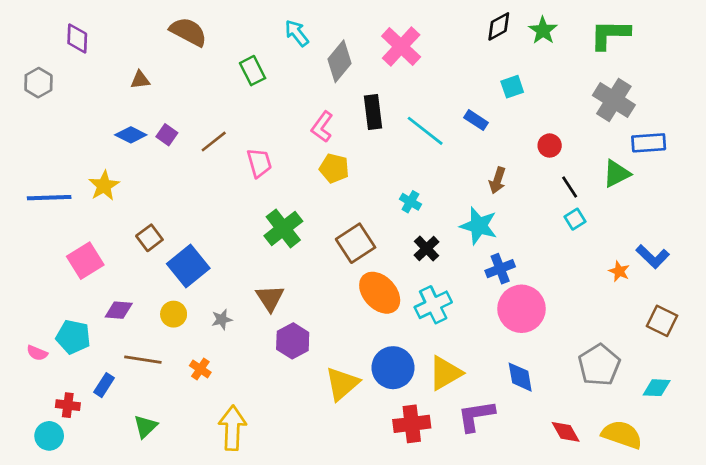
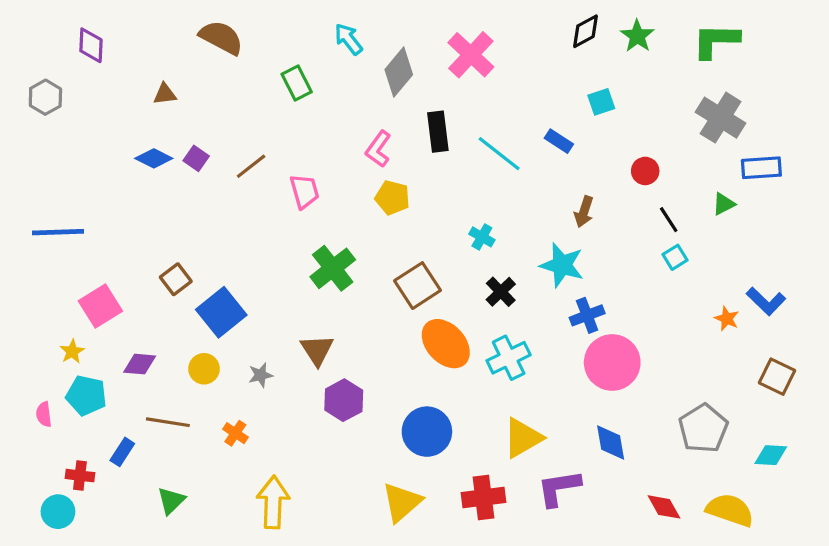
green triangle: (617, 174) -> (724, 204), size x0.7
yellow star: (104, 186) -> (72, 352), moved, size x0.7
pink semicircle: (37, 353) -> (44, 414), turned 60
blue circle: (393, 368) -> (427, 432), moved
yellow triangle: (342, 384) -> (402, 502), moved

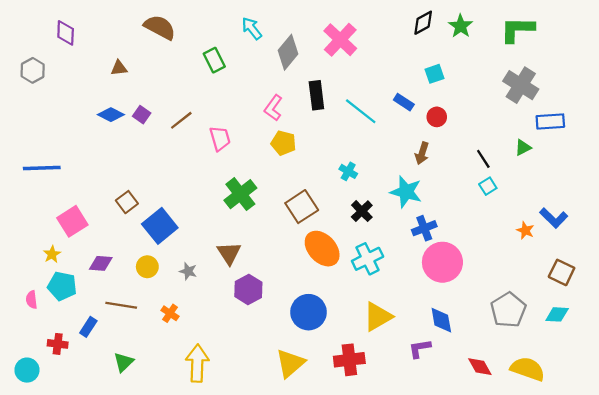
red circle: (645, 171) -> (437, 117), moved
gray star: (261, 375) -> (188, 271), turned 30
cyan diamond: (771, 455) -> (557, 314), moved
purple L-shape: (559, 488) -> (420, 348), moved, size x0.7
cyan circle: (58, 512) -> (27, 370), moved

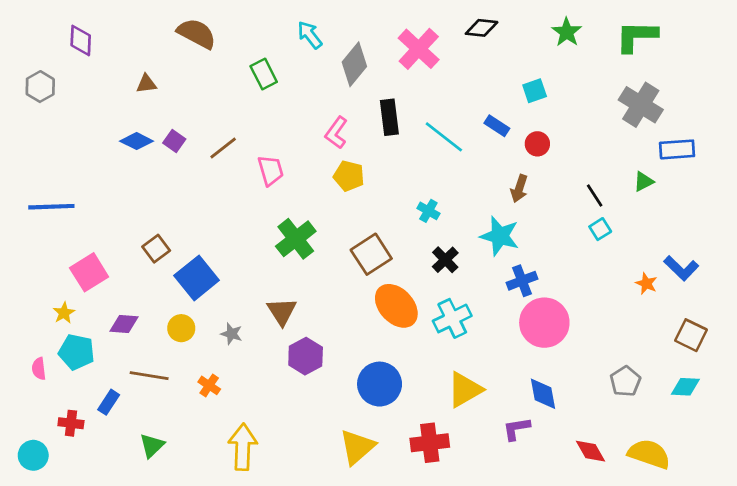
black diamond: (423, 23) -> (482, 28), moved, turned 35
gray pentagon: (508, 310) -> (625, 381), size x0.7

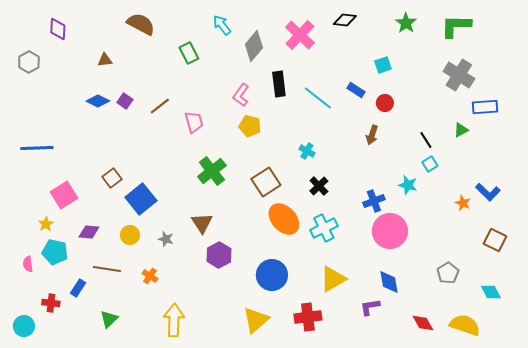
cyan star: (500, 236) -> (408, 185), moved, size x0.7
cyan diamond: (685, 387) -> (491, 292), moved, turned 60

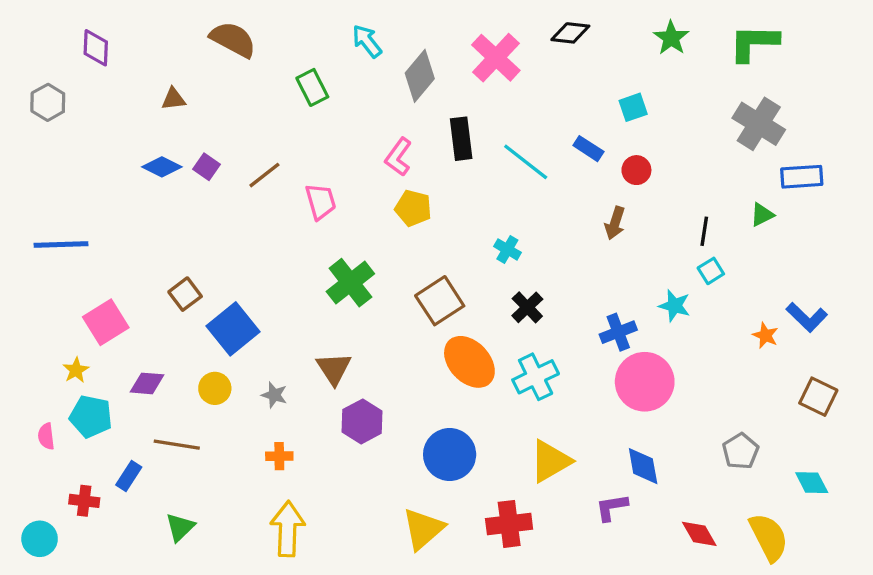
black line: (426, 140) -> (704, 231), turned 42
orange cross: (150, 276) -> (279, 456), moved, turned -35
yellow semicircle: (465, 325) -> (769, 537), turned 44

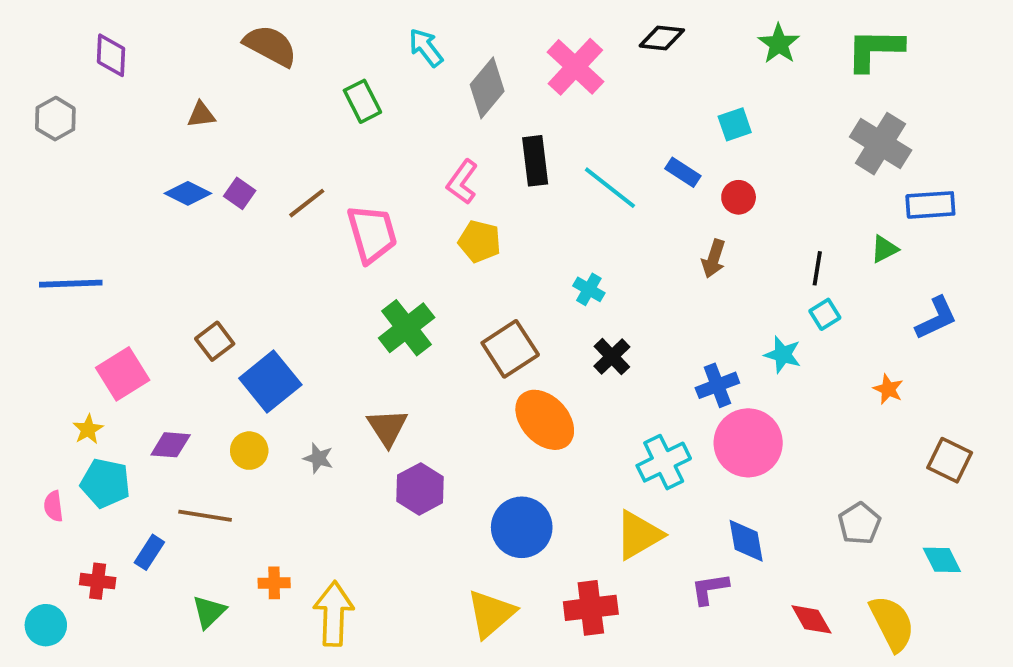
pink trapezoid: (321, 202) -> (372, 234), size x1.4
blue L-shape: (807, 317) -> (936, 318), moved, turned -69
cyan cross: (536, 377) -> (664, 462), moved
orange cross: (279, 456) -> (274, 583), moved

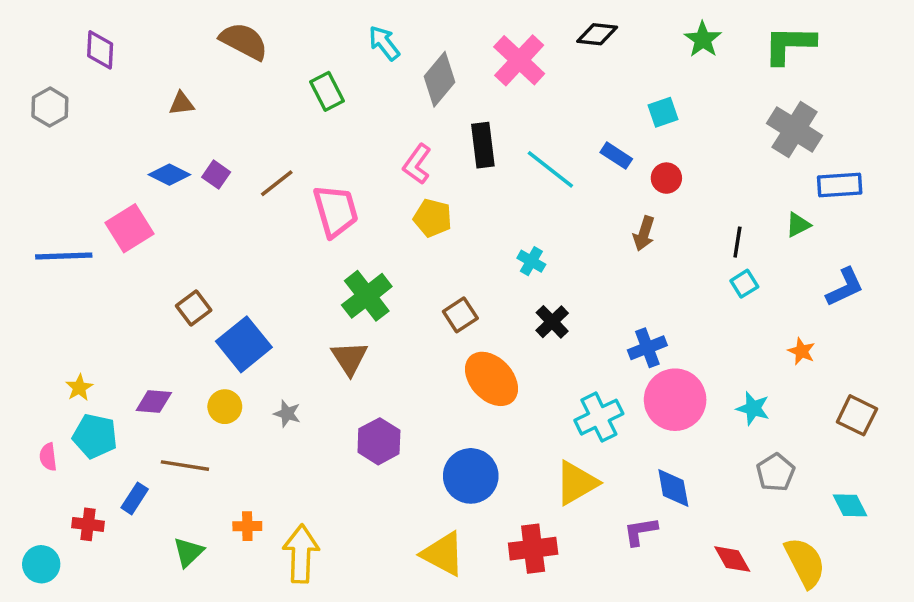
brown square: (510, 349) -> (460, 315), size x0.7
cyan star: (783, 355) -> (753, 408), moved
pink square: (123, 374) -> (130, 228), moved
brown triangle: (387, 428) -> (349, 358), moved
yellow triangle: (491, 614) -> (443, 554), turned -51

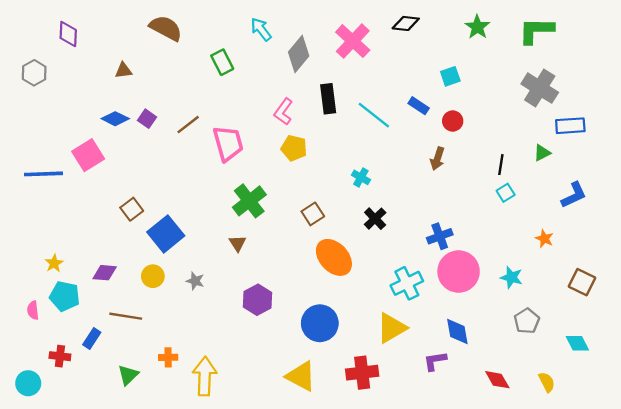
brown triangle: (349, 358) -> (238, 243), size x0.7
yellow semicircle: (805, 563) -> (547, 382), size x0.6

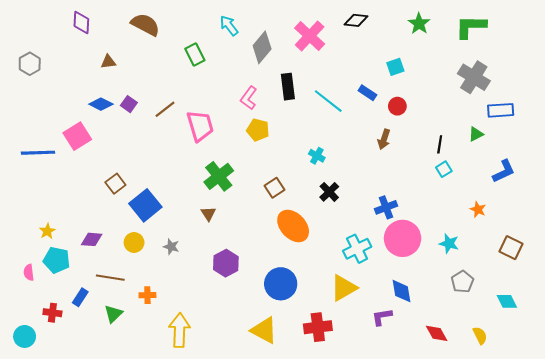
purple diamond: (68, 34) -> (81, 23), moved
orange cross: (168, 357) -> (147, 295), moved
green triangle: (128, 375) -> (113, 314), moved

